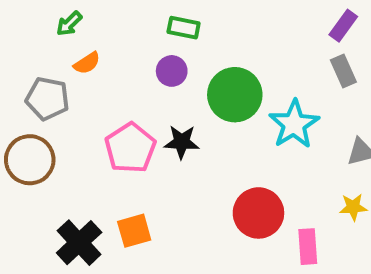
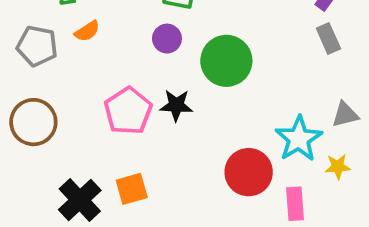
gray pentagon: (47, 99) -> (37, 46), moved
cyan star: (294, 124) -> (299, 139), moved

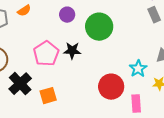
cyan star: (299, 139) -> (138, 69), size x0.7
black cross: (80, 200) -> (20, 84), moved

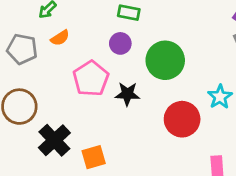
pink pentagon: (46, 54) -> (91, 79), moved
cyan star: (138, 69) -> (220, 97), moved
red circle: (111, 87) -> (182, 119), moved

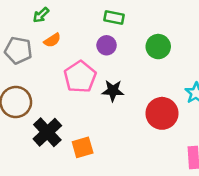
green circle: (165, 60) -> (158, 47), moved, size x0.7

